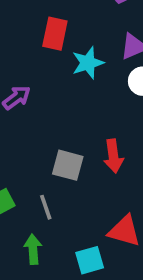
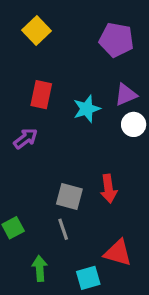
red rectangle: (55, 34) -> (41, 95), moved
gray line: (46, 207) -> (63, 229), moved

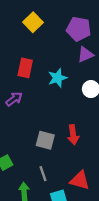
yellow square: (37, 30) -> (33, 22), moved
purple triangle: (126, 95) -> (85, 55), moved
gray line: (63, 229) -> (43, 174), moved

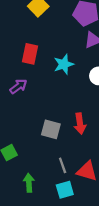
gray line: (43, 174) -> (63, 165), moved

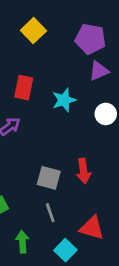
gray line: (63, 165) -> (50, 213), moved
cyan square: (65, 190) -> (65, 250), turned -30

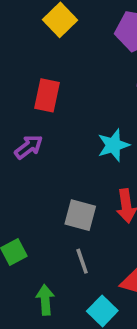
cyan star: (64, 100) -> (113, 145), moved

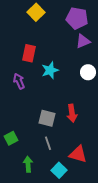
cyan star: (113, 145) -> (50, 70), moved
purple arrow: (29, 147) -> (19, 81), turned -77

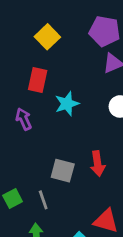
yellow square: (36, 12) -> (47, 37), moved
gray line: (48, 143) -> (43, 200), moved

